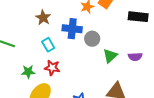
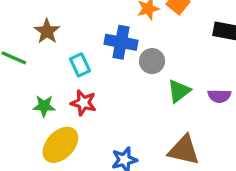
brown star: (43, 18) -> (47, 31), moved

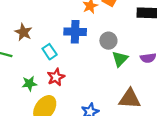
gray circle: (152, 61) -> (108, 41), moved
red star: (83, 103) -> (56, 77), turned -30

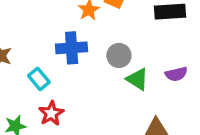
green triangle: (120, 59) -> (137, 79), turned -36

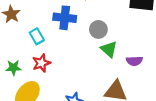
purple semicircle: (176, 74) -> (134, 61), moved

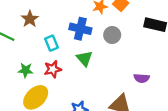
gray circle: (98, 29) -> (112, 35), moved
green triangle: (109, 49) -> (84, 59), moved

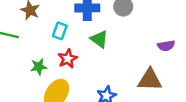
cyan rectangle: (51, 43) -> (60, 31), turned 56

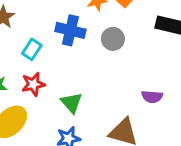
green triangle: (99, 39) -> (72, 103), moved

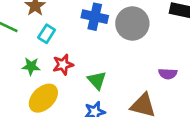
gray circle: (113, 39) -> (132, 23), size x1.6
cyan rectangle: (32, 49) -> (47, 34), moved

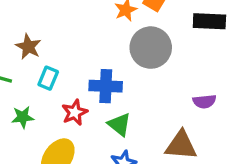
blue cross: (95, 17) -> (106, 86), moved
green star: (31, 66) -> (23, 117), moved

